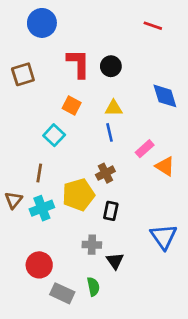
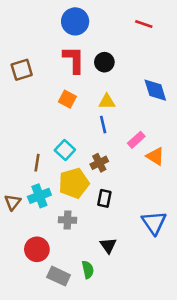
blue circle: (42, 23) -> (75, 21), moved
cyan square: (54, 135) -> (65, 150), moved
brown triangle: (14, 200) -> (13, 202), moved
gray cross: (92, 245) -> (67, 220), moved

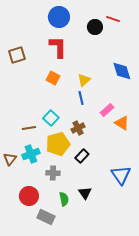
black circle: (104, 62) -> (95, 27), moved
yellow triangle: (107, 102) -> (84, 80), turned -40
brown line: (37, 163) -> (29, 128), turned 72
black rectangle: (104, 198) -> (82, 156), turned 32
green semicircle: (88, 270) -> (64, 199), moved

